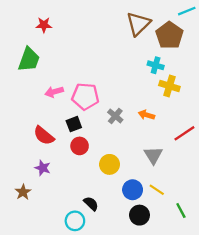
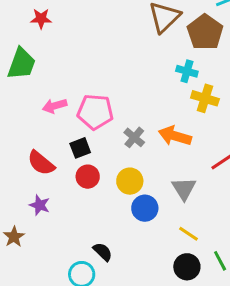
orange arrow: (146, 115) -> (175, 136), size x1.5
yellow circle: (110, 164) -> (130, 181), moved
blue circle: (133, 190) -> (145, 208), moved
black circle: (139, 215) -> (187, 267), moved

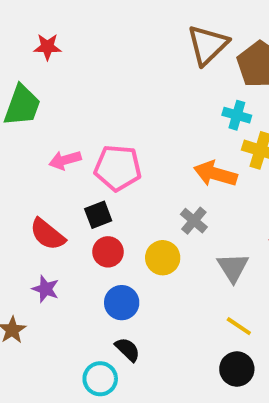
orange arrow: (175, 136) -> (215, 174), moved
gray cross: (134, 137) -> (194, 221), moved
blue circle: (145, 208) -> (122, 303), moved

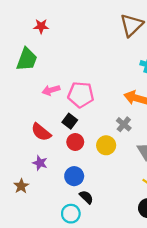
black square: (98, 215) -> (70, 121), turned -32
blue circle: (122, 303) -> (74, 176), moved

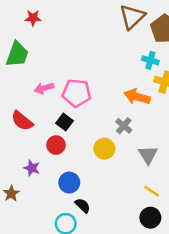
red semicircle: (41, 132) -> (22, 121), moved
red circle: (75, 142) -> (56, 145), moved

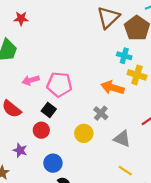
gray triangle: (148, 155) -> (122, 139), turned -36

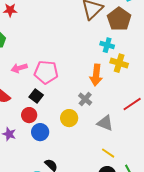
orange arrow: (113, 88) -> (96, 75), turned -100
blue circle: (53, 163) -> (40, 132), moved

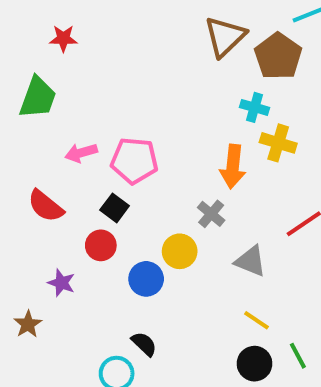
blue circle: (40, 132) -> (146, 279), moved

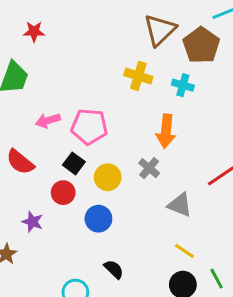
yellow cross: (278, 143) -> (138, 76), moved
yellow circle: (180, 251) -> (108, 177), moved
black semicircle: (144, 344) -> (114, 269), moved

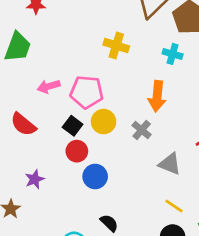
yellow cross: (138, 76) -> (116, 46), moved
yellow circle: (108, 177) -> (104, 122), moved
red circle: (63, 193) -> (77, 151), moved
purple star: (32, 222) -> (35, 179), turned 30

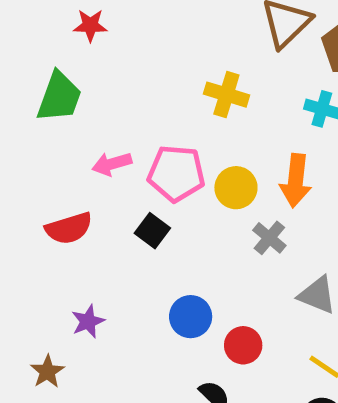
yellow circle: (104, 122) -> (236, 188), moved
red semicircle: (23, 124) -> (69, 228), turned -56
red circle: (77, 151) -> (243, 345), moved

